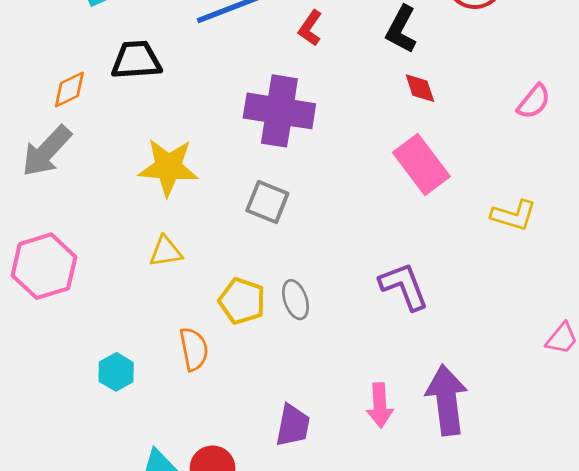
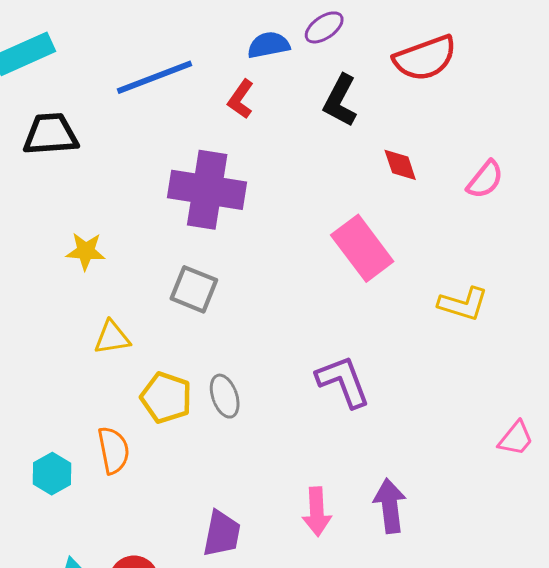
red diamond: (420, 88) -> (400, 165), moved
yellow star: (168, 167) -> (86, 251), size x0.6
yellow triangle: (166, 251) -> (112, 338), moved
cyan hexagon: (116, 372) -> (52, 474), moved
purple arrow: (447, 400) -> (390, 506), size x0.7

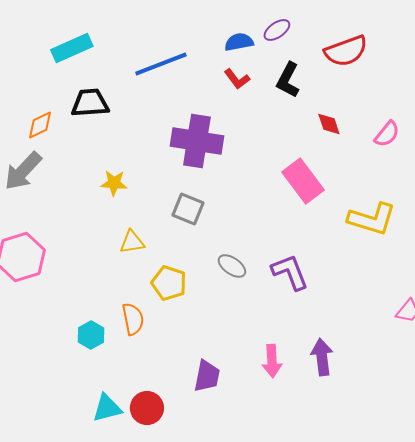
red L-shape: (241, 99) -> (237, 79), moved, turned -72
yellow L-shape: (463, 304) -> (372, 219), size x1.4
gray ellipse: (225, 396) -> (232, 266), moved, turned -36

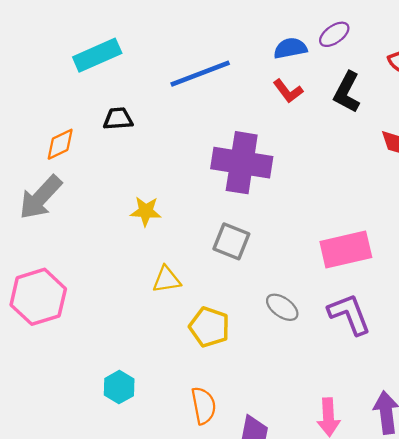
black trapezoid: (90, 103) -> (118, 119), size x0.7
pink rectangle: (303, 181) -> (346, 249), moved, turned -66
orange semicircle: (133, 319) -> (204, 406), moved

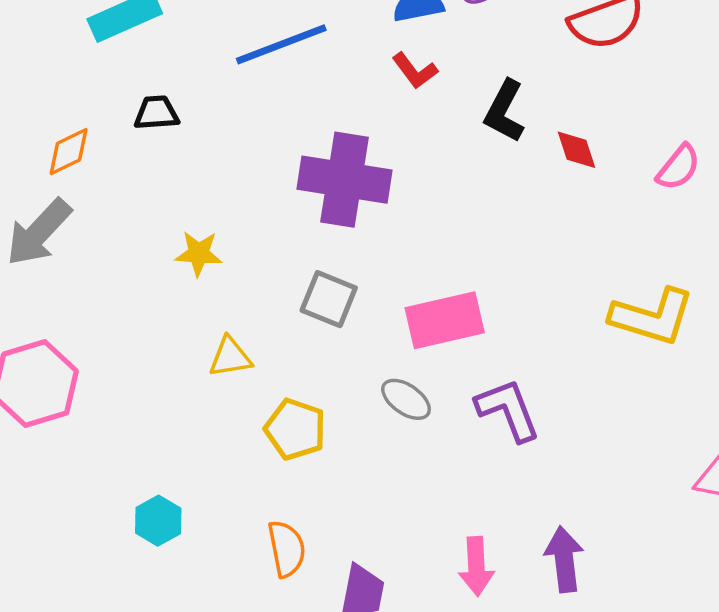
black L-shape: (347, 92) -> (504, 111), moved
pink rectangle: (346, 249) -> (445, 320), moved

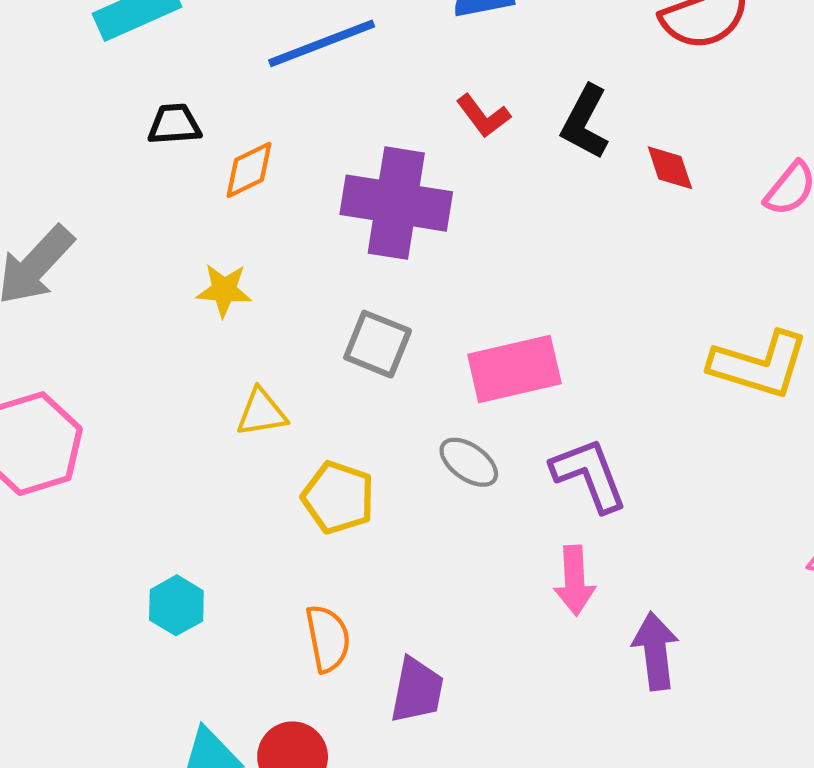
red L-shape: (415, 71) -> (483, 116), moved
orange diamond: (69, 152) -> (249, 170), moved
pink arrow: (476, 566) -> (575, 580), moved

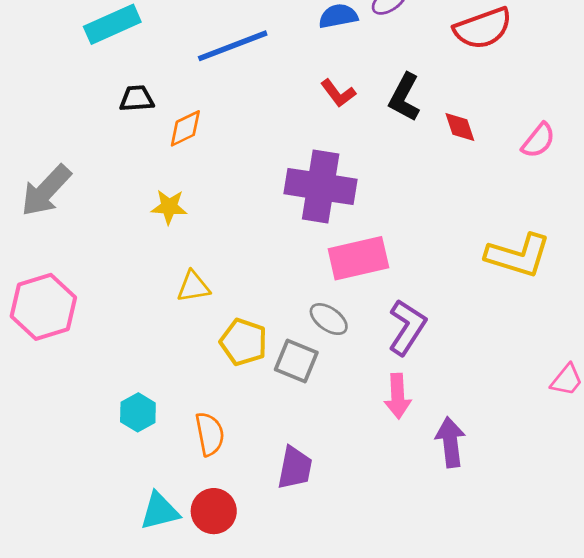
purple cross: (396, 203) -> (321, 187), moved
gray square: (378, 344) -> (296, 361), moved
purple L-shape: (589, 475) -> (407, 327), turned 54
orange semicircle: (328, 639) -> (210, 434), moved

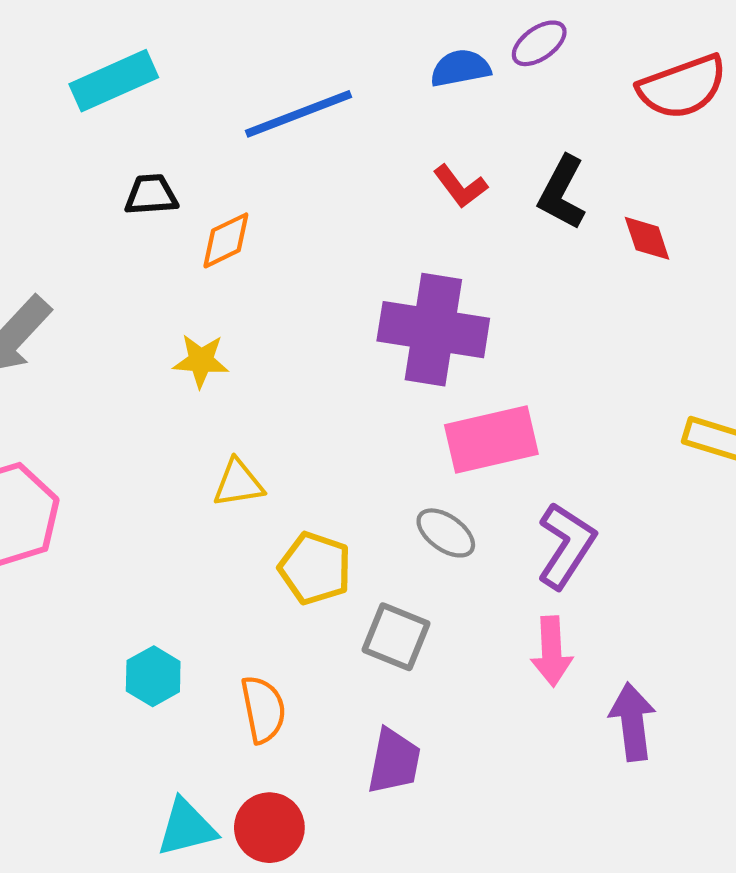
gray square: (296, 361) -> (396, 637), moved

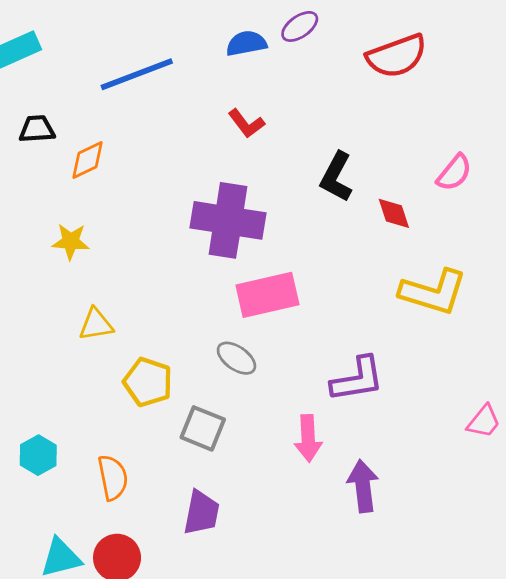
black L-shape: (562, 193) -> (336, 177), moved
red diamond: (647, 238) -> (394, 213), moved
purple L-shape: (566, 545) -> (357, 379), moved, turned 48

